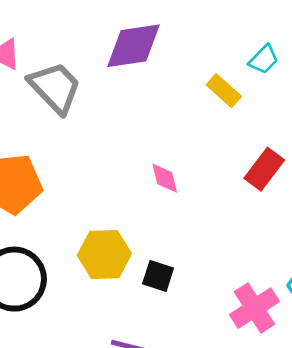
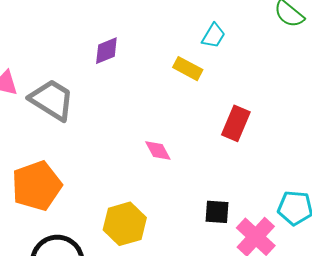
purple diamond: (134, 46) -> (106, 51), size x0.6
black square: (158, 276) -> (217, 212), moved

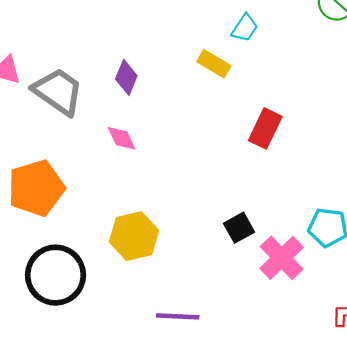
purple diamond: (106, 51) -> (126, 77), moved, turned -48
pink diamond: (158, 150) -> (122, 138), moved
black square: (217, 212) -> (239, 228), turned -36

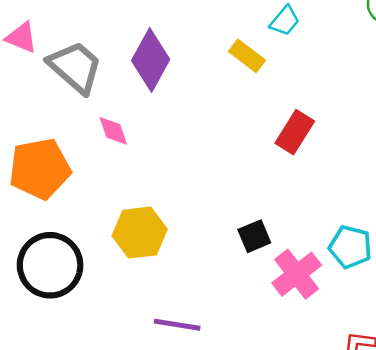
purple diamond: (126, 77) -> (151, 60), size x1.6
pink diamond: (122, 138) -> (113, 131), moved

